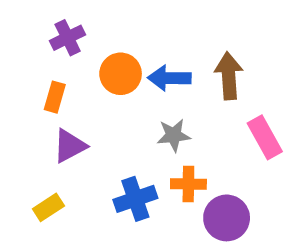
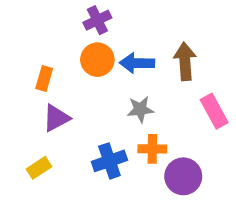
purple cross: (68, 38) -> (97, 20), moved

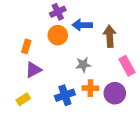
blue arrow: (137, 63) -> (82, 25), moved
purple circle: (183, 176) -> (115, 93), moved

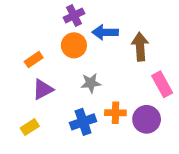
orange rectangle: (26, 46) -> (34, 60), turned 40
gray star: (83, 65) -> (91, 83), moved

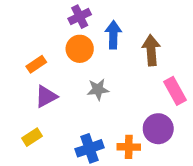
blue arrow: (105, 32) -> (113, 35), turned 90
orange cross: (115, 113) -> (129, 147), moved
blue cross: (83, 122) -> (89, 148), moved

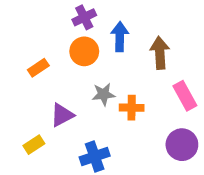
purple triangle: (46, 96) -> (62, 115), moved
purple circle: (158, 129) -> (182, 145), moved
orange cross: (129, 147) -> (132, 108), moved

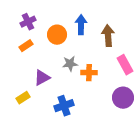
purple cross: (84, 17) -> (28, 22), moved

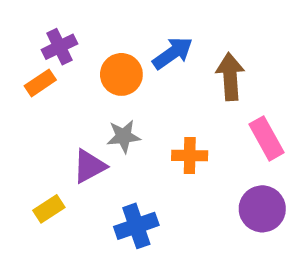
blue arrow: (81, 25) -> (173, 53), turned 54
orange rectangle: (26, 46) -> (40, 83), moved
gray star: (70, 64) -> (124, 136), moved

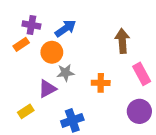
purple cross: (60, 47) -> (31, 25), turned 36
blue arrow: (173, 53) -> (65, 28), moved
orange circle: (121, 74) -> (52, 52), moved

